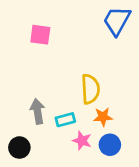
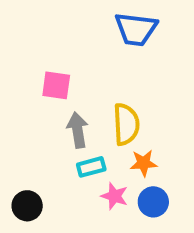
blue trapezoid: (117, 21) -> (136, 29), moved, turned -112
pink square: (40, 35) -> (56, 85), moved
gray arrow: (37, 111) -> (78, 130), moved

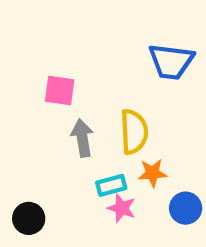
blue trapezoid: (136, 29) -> (171, 62), moved
cyan rectangle: (91, 167) -> (111, 185), moved
blue circle: (153, 202) -> (186, 208), moved

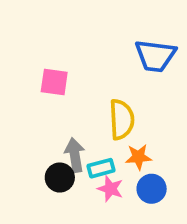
gray arrow: (82, 138) -> (75, 155), moved
blue circle: (186, 208) -> (152, 189), moved
black circle: (29, 218) -> (60, 178), moved

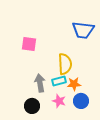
cyan rectangle: (101, 168) -> (59, 81), moved
black circle: (60, 178) -> (32, 106), moved

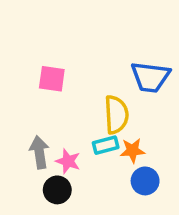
blue trapezoid: (83, 30) -> (150, 77), moved
gray arrow: (40, 83) -> (39, 152), moved
pink star: (59, 101) -> (68, 161), moved

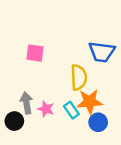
cyan rectangle: (106, 145) -> (71, 110), moved, turned 70
orange star: (133, 150) -> (90, 102), size x1.5
black circle: (57, 190) -> (14, 121), moved

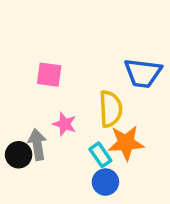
pink star: (46, 109) -> (65, 124), moved
black circle: (14, 121) -> (19, 155), moved
blue circle: (98, 122) -> (105, 182), moved

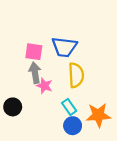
blue trapezoid: (143, 73) -> (64, 47), moved
orange star: (126, 143) -> (98, 115), moved
gray arrow: (37, 145) -> (35, 73), moved

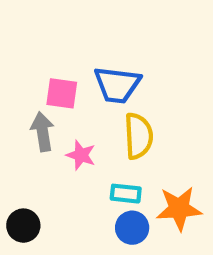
gray arrow: (35, 73) -> (43, 132), moved
black circle: (13, 107) -> (23, 226), moved
cyan rectangle: (69, 107) -> (126, 194), turned -49

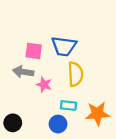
gray arrow: (43, 132) -> (23, 72), turned -72
blue circle: (132, 228) -> (58, 124), moved

